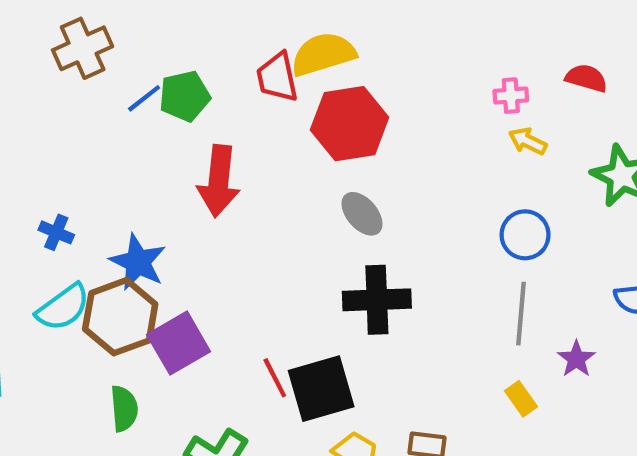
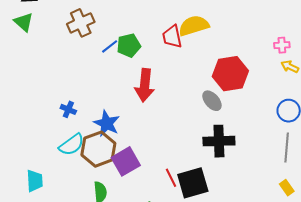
red hexagon: (350, 124) -> (230, 74), moved

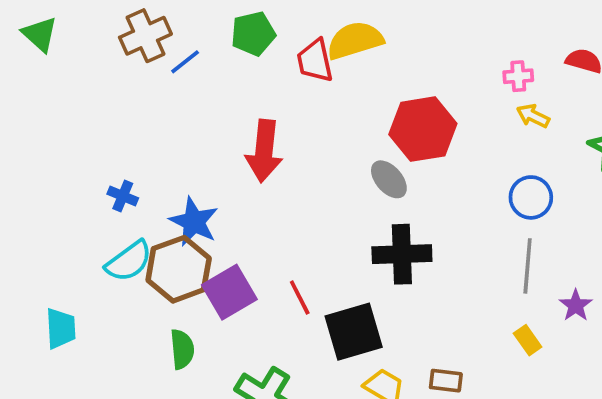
green pentagon: (129, 45) -> (253, 34), moved
blue line: (110, 46) -> (185, 62), moved
red line: (171, 178) -> (300, 297), moved

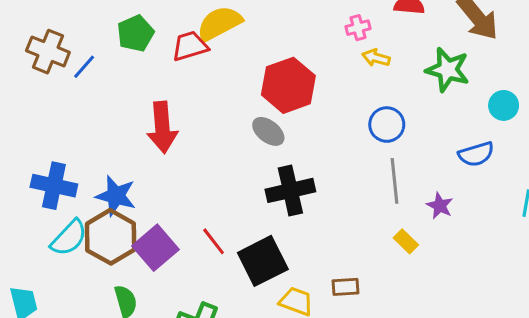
brown cross: (145, 36) -> (48, 52), turned -33
red trapezoid: (315, 61) -> (190, 46), turned 96
blue cross: (123, 196) -> (54, 186), size x1.8

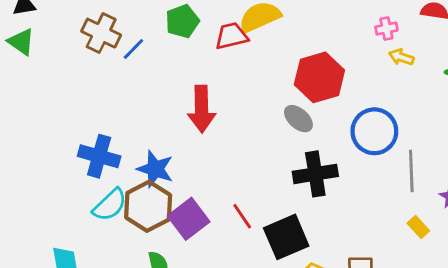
blue circle: (387, 125) -> (374, 131), moved, size x1.4

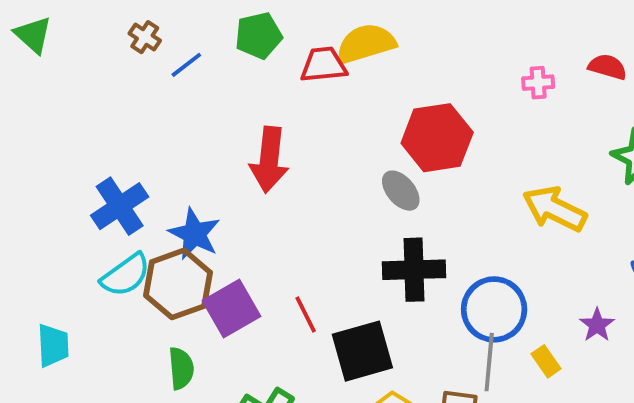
brown cross: (101, 33) -> (145, 37), size x0.6
yellow arrow: (401, 57) -> (555, 209), moved, size x1.8
blue circle: (374, 131) -> (494, 309), moved
blue cross: (99, 156) -> (120, 206), turned 33
gray line: (411, 171) -> (489, 362), moved

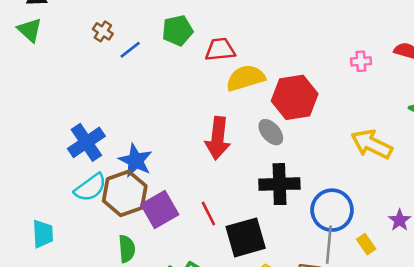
yellow semicircle: (366, 44) -> (246, 78), moved
red arrow: (269, 160) -> (218, 138), moved

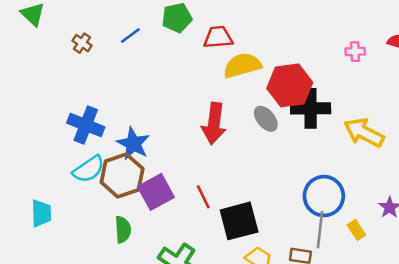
brown cross: (103, 31) -> (82, 43), moved
blue cross: (86, 142) -> (86, 125), turned -36
black cross: (279, 184) -> (311, 108), moved

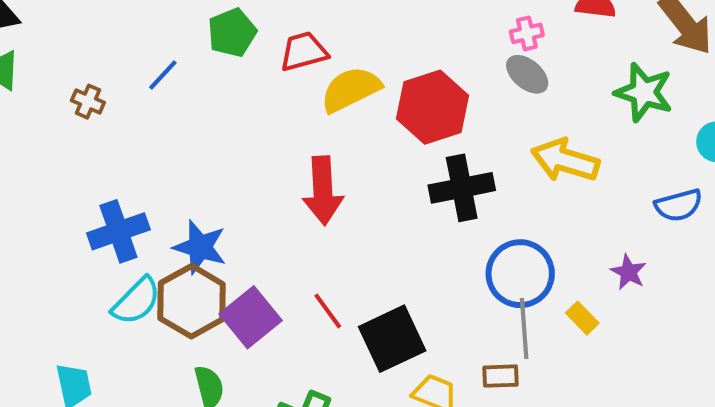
black cross: (311, 108) -> (462, 188), moved
gray ellipse: (266, 119) -> (527, 74), moved
blue cross: (86, 125) -> (118, 231), turned -30

